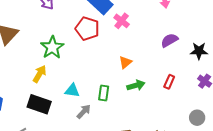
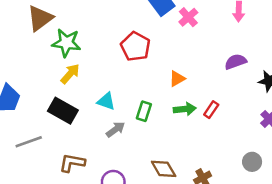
pink cross: (122, 21) -> (188, 17), moved
red pentagon: (87, 29) -> (135, 47), moved
green star: (52, 47) -> (66, 43), moved, turned 30
red rectangle: (169, 82) -> (211, 110), moved

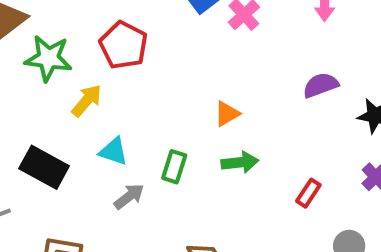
red pentagon: (135, 47) -> (123, 45), moved
yellow arrow: (70, 74) -> (87, 101), moved
red rectangle: (211, 110) -> (308, 193), moved

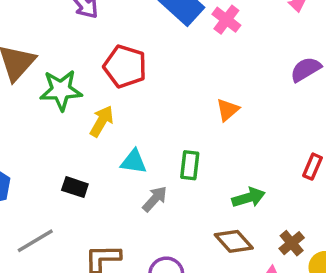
green arrow: (240, 162) -> (249, 198), moved
black rectangle: (44, 167) -> (75, 187), size x0.6

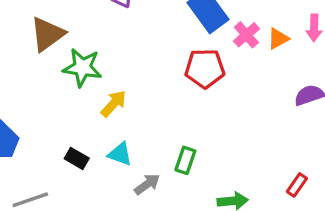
red pentagon: (125, 66) -> (205, 68), moved, turned -30
orange triangle: (228, 110) -> (278, 39), moved
cyan triangle: (134, 162) -> (120, 154), moved

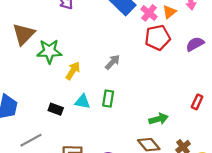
red pentagon: (205, 68) -> (158, 38), moved
green rectangle: (185, 160) -> (108, 99), moved
gray arrow: (147, 184) -> (112, 62), moved

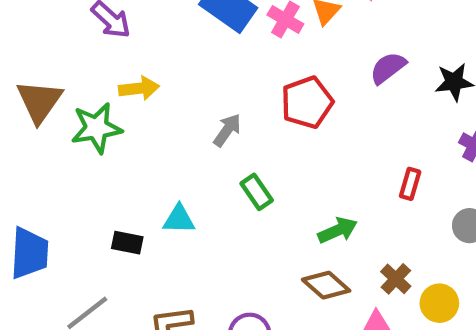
red pentagon: (158, 38) -> (307, 102), moved
yellow arrow: (73, 71) -> (139, 88), moved, turned 60
green rectangle: (108, 99) -> (257, 192), moved, turned -35

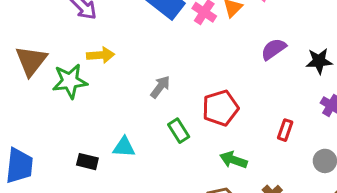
red pentagon: (307, 102) -> (220, 108), moved
green arrow: (338, 230) -> (233, 160), turned -140

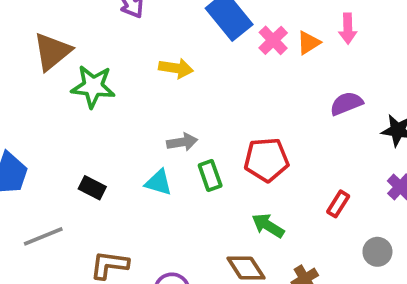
yellow arrow: (101, 55) -> (176, 68), moved
gray arrow: (160, 87) -> (182, 142), moved, turned 30
cyan triangle: (124, 147) -> (159, 183), moved

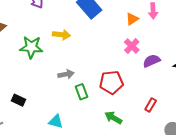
pink cross: (273, 40) -> (132, 46), moved
green star: (93, 86) -> (31, 47), moved
purple semicircle: (346, 104) -> (152, 61), moved
cyan triangle: (159, 183) -> (56, 122), moved

